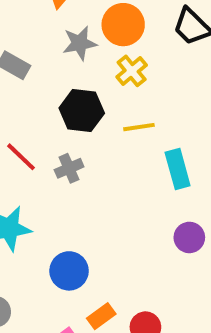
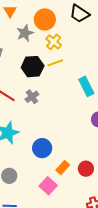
yellow line: (139, 127) -> (55, 63), moved

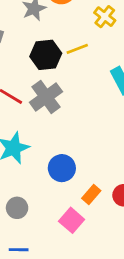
yellow cross: (54, 42) -> (105, 17), moved
gray cross: (32, 97) -> (46, 97), size x1.6

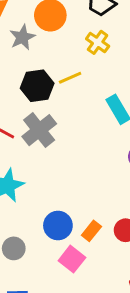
blue circle: (62, 168) -> (58, 225), moved

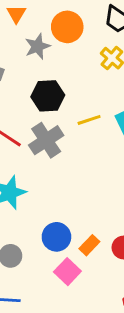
yellow line: (70, 78) -> (89, 120), moved

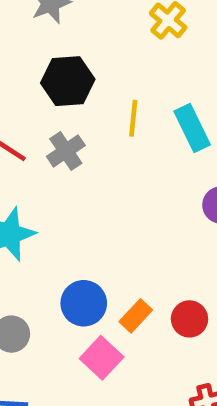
yellow line: (89, 120) -> (133, 118), turned -65
gray cross: (46, 140) -> (66, 151), size x0.7

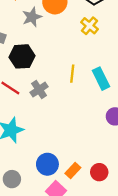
black hexagon: (68, 81) -> (22, 56), moved

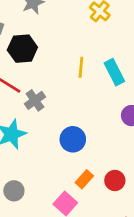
gray cross: (39, 90) -> (35, 100), moved
blue circle: (47, 164) -> (73, 139), moved

